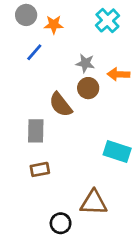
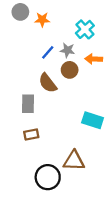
cyan cross: (107, 20) -> (85, 29), moved
blue line: (34, 52) -> (48, 52), moved
black circle: (61, 223) -> (48, 177), size x1.5

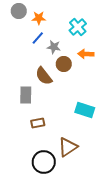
gray star: (67, 50) -> (54, 47), moved
blue line: (48, 52) -> (38, 38), moved
brown rectangle: (31, 134) -> (38, 123), moved
brown triangle: (74, 161) -> (68, 147), turned -35

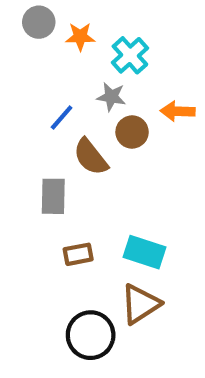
cyan cross: (78, 27) -> (130, 55), moved
blue line: (38, 38) -> (62, 117), moved
cyan rectangle: (85, 110) -> (144, 252), moved

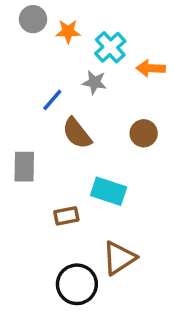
orange arrow: (178, 111) -> (151, 68), moved
brown circle: (132, 132) -> (144, 133), moved
gray rectangle: (53, 196) -> (24, 167), moved
cyan rectangle: (144, 252) -> (109, 191), moved

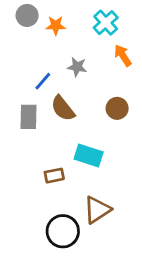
cyan cross: (110, 47) -> (106, 23), moved
orange arrow: (151, 68) -> (123, 55), turned 55
gray rectangle: (24, 167) -> (28, 117), moved

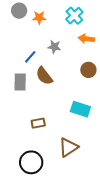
orange arrow: (123, 55) -> (86, 39), turned -49
brown circle: (117, 108) -> (88, 70), moved
cyan rectangle: (89, 156) -> (80, 109), moved
black circle: (63, 231) -> (31, 162), moved

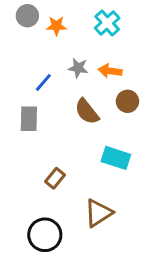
orange arrow: (86, 39) -> (110, 71), moved
brown semicircle: (44, 76) -> (87, 111), moved
brown rectangle: (38, 123) -> (55, 178), turned -40

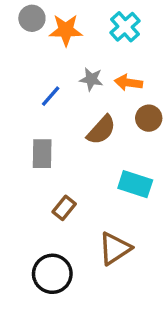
orange star: (56, 26) -> (66, 30), size x1.4
brown semicircle: (87, 111) -> (101, 130), turned -100
gray rectangle: (29, 119) -> (42, 154), moved

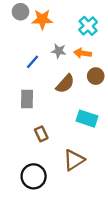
cyan cross: (125, 27) -> (88, 26), moved
brown rectangle: (64, 208) -> (41, 134), turned -64

